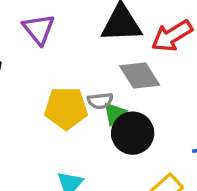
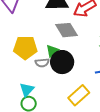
gray semicircle: (100, 101) -> (42, 63), moved

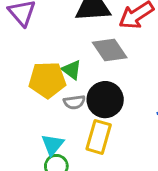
green triangle: (52, 51) -> (72, 70), moved, turned -40
yellow rectangle: (79, 95) -> (99, 137), moved, turned -30

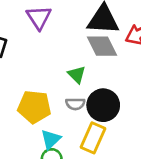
gray diamond: (110, 50) -> (102, 46), moved
yellow pentagon: (47, 80) -> (34, 107), moved

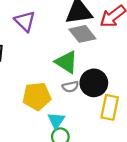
green triangle: (77, 75) -> (66, 62), size x1.5
yellow rectangle: (93, 138) -> (110, 107), moved

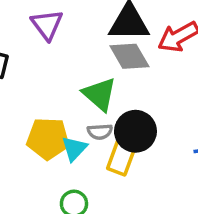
yellow rectangle: (110, 107) -> (122, 156), moved
cyan triangle: (56, 120) -> (74, 148), moved

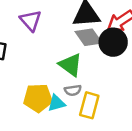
black circle: (135, 131) -> (113, 42), moved
cyan triangle: (74, 148) -> (56, 103), turned 36

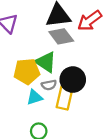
black circle: (113, 42) -> (73, 80), moved
yellow pentagon: (38, 98) -> (27, 72), moved

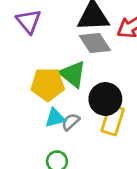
gray semicircle: (49, 85) -> (71, 122), moved, turned 144
yellow rectangle: (64, 98) -> (113, 120), moved

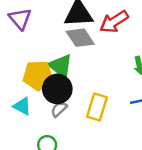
black circle: (105, 99) -> (57, 89), moved
cyan triangle: (55, 118) -> (22, 106), moved, turned 42

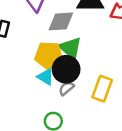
gray diamond: (80, 38) -> (61, 21), moved, turned -64
cyan triangle: (22, 106) -> (46, 77), moved

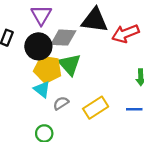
black circle: (66, 69) -> (38, 46), moved
yellow rectangle: (102, 89) -> (96, 108), turned 30

